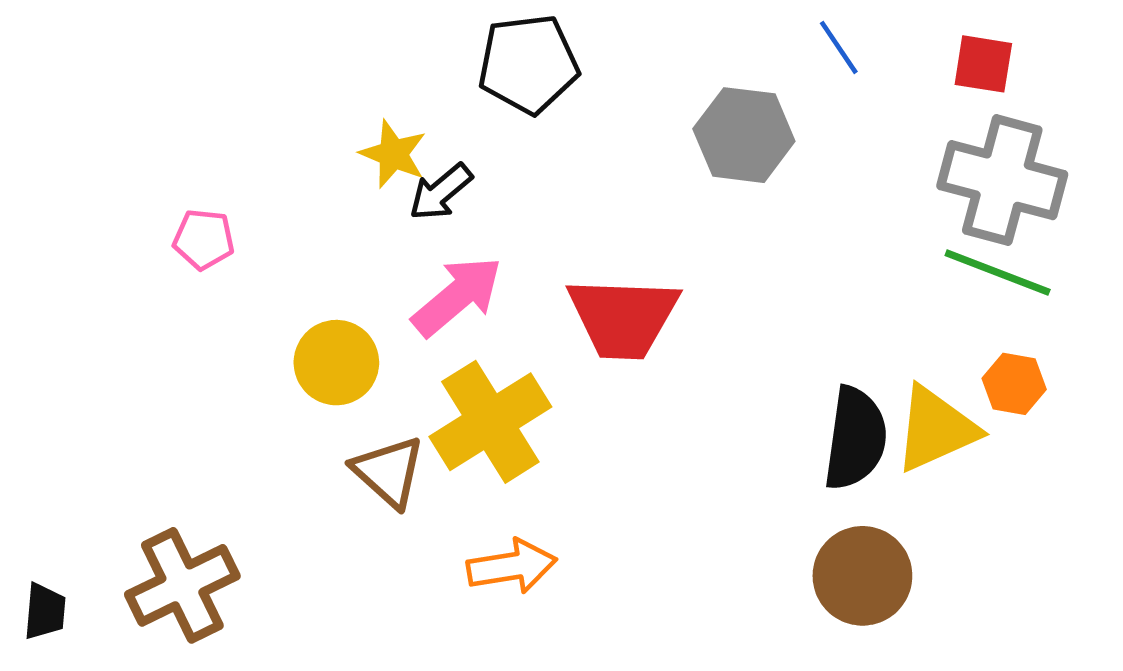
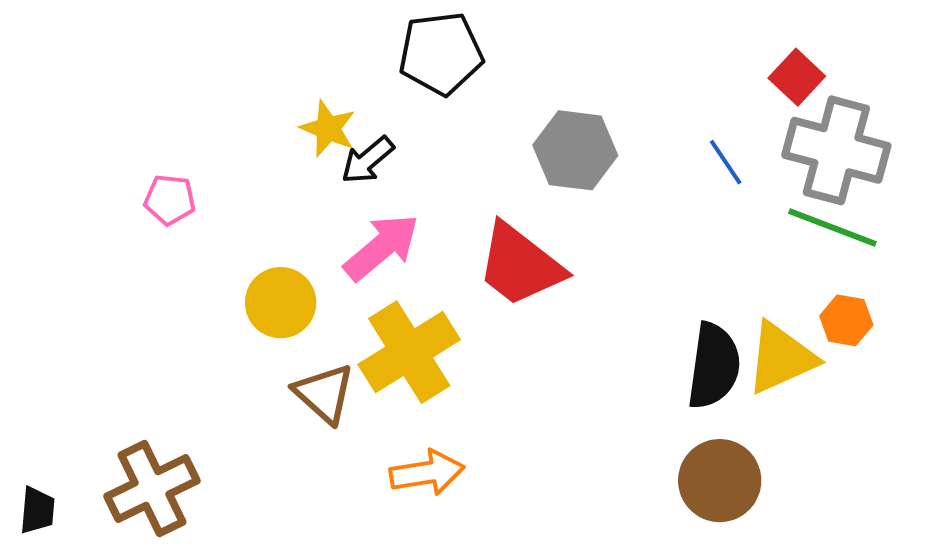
blue line: (839, 47) -> (726, 162), moved
red square: (983, 64) -> (797, 77), moved, turned 34
gray hexagon: (744, 135) -> (575, 150), moved
red trapezoid: (623, 318) -> (520, 265), turned 36

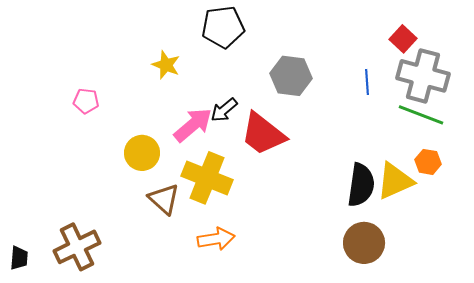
black arrow: (368, 160) -> (224, 110), moved
blue line: (726, 162) -> (367, 82), turned 30
yellow cross: (409, 352) -> (207, 178), turned -36

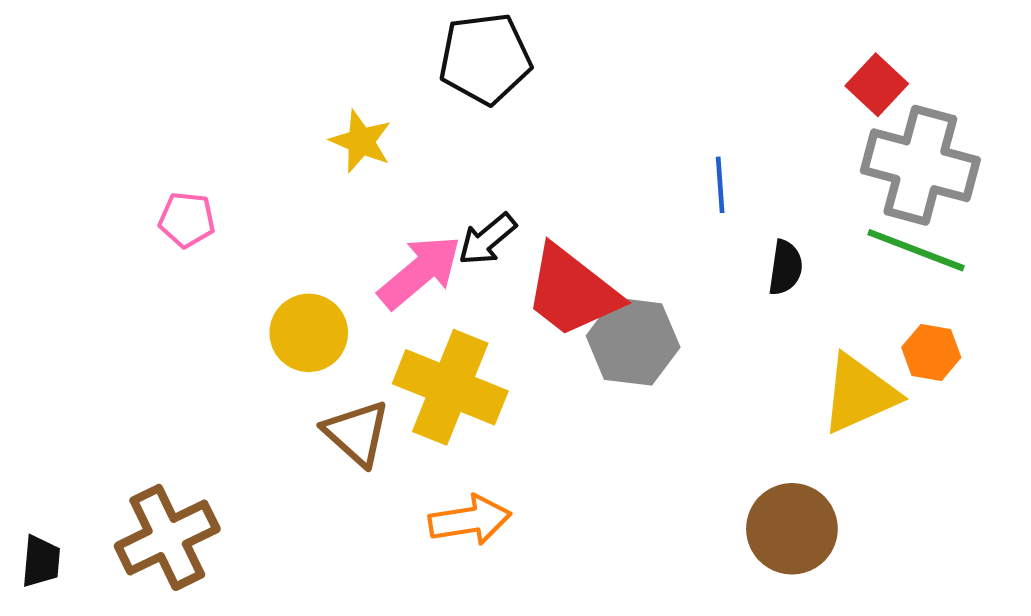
gray hexagon: (291, 76) -> (633, 342), moved
blue line: (367, 82) -> (720, 185), moved
black semicircle: (361, 185) -> (785, 268), moved, size x0.6

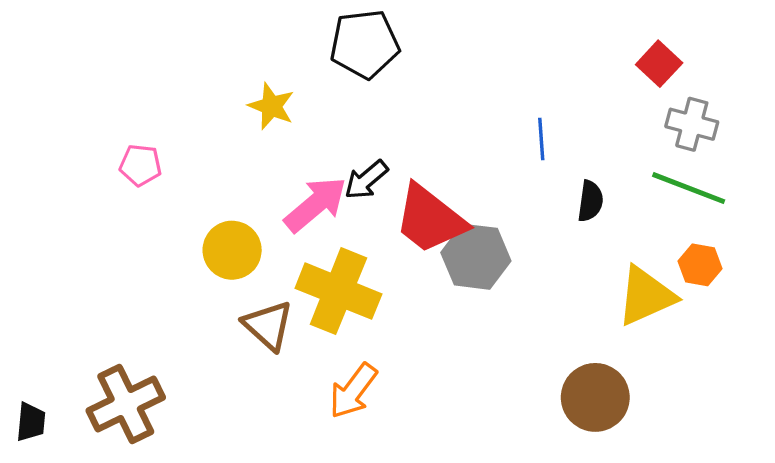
gray cross: (920, 165) -> (692, 124), size x0.6
orange arrow: (470, 520) -> (353, 391), turned 136

